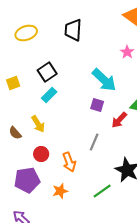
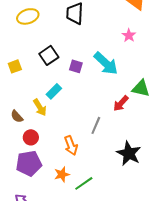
cyan rectangle: (49, 95) -> (54, 91), moved
purple square: (97, 105) -> (76, 66), moved
red circle: (41, 154) -> (31, 137), moved
green line: (102, 191) -> (84, 183), moved

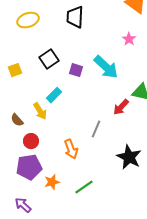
orange star: (62, 174) -> (52, 182), moved

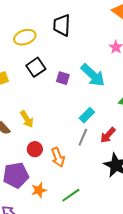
yellow ellipse: (28, 20) -> (25, 37), moved
cyan rectangle: (54, 95) -> (87, 115), moved
red arrow: (121, 107) -> (108, 135), moved
red circle: (31, 141) -> (35, 149), moved

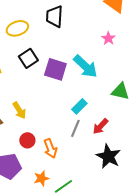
purple square: (63, 78) -> (55, 69), size x1.6
orange star: (39, 190) -> (41, 178), moved

